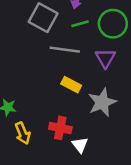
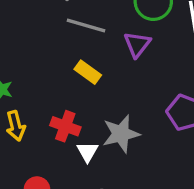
gray star: (102, 102) -> (121, 134), moved

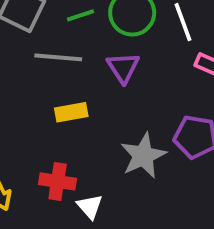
yellow rectangle: (88, 72) -> (71, 112), turned -35
gray star: (121, 134) -> (143, 156), moved

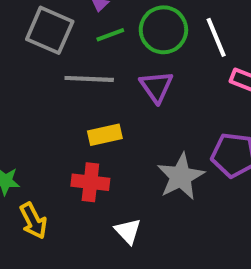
red cross: (58, 181) -> (90, 182), moved

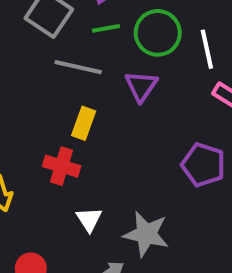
yellow rectangle: (105, 135) -> (84, 123), turned -68
gray star: (181, 177) -> (146, 234), moved, turned 30

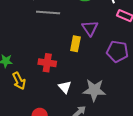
purple triangle: (141, 86) -> (90, 28), moved
yellow rectangle: (84, 123) -> (75, 44), moved

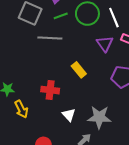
purple triangle: (90, 28) -> (105, 44), moved
yellow rectangle: (75, 44) -> (79, 70), turned -49

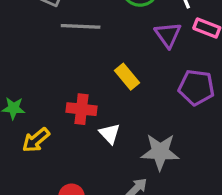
yellow arrow: (21, 109) -> (36, 140), turned 78
white triangle: (69, 115) -> (110, 134), moved

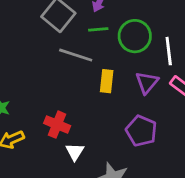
yellow rectangle: (127, 77) -> (107, 81), moved, turned 30
purple pentagon: (196, 87) -> (141, 131), moved

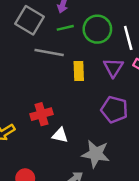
red cross: (57, 125) -> (42, 114), turned -30
white triangle: (75, 152) -> (60, 135), turned -42

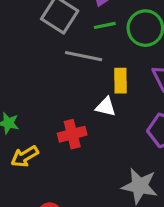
white triangle: (60, 135) -> (106, 107), moved

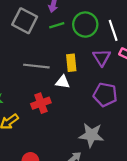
gray line: (84, 56) -> (36, 66), moved

